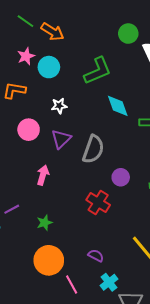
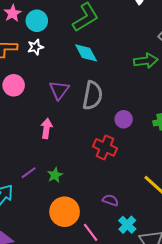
white star: (59, 106) -> (35, 47), moved
cyan diamond: (118, 106) -> (86, 53), moved
pink circle: (29, 130) -> (14, 85), moved
purple line: (12, 209) -> (29, 173), moved

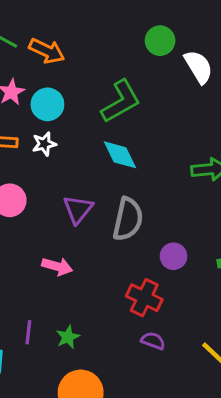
pink arrow: (46, 128) -> (57, 266), turned 96
purple line: (29, 173) -> (28, 332), turned -49
purple semicircle: (110, 200) -> (153, 341), moved

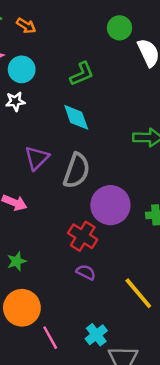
orange arrow: (47, 51) -> (26, 26), size x0.7
green L-shape: (121, 101) -> (82, 74), size x0.7
purple circle: (174, 256) -> (110, 205), size x1.8

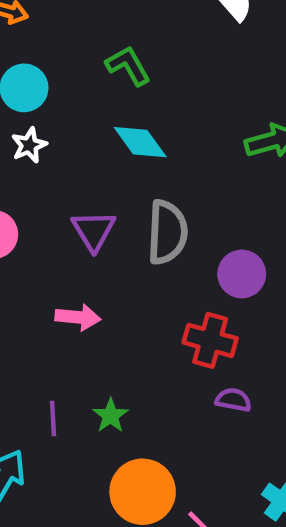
green L-shape: (82, 74) -> (128, 66), turned -80
purple circle: (110, 205) -> (242, 274), size x0.7

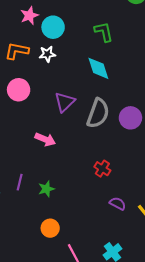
purple circle: (242, 274) -> (130, 118), moved
red cross: (210, 340) -> (102, 169), size x0.7
purple semicircle: (233, 400) -> (118, 203), moved
orange circle: (143, 492) -> (50, 228), size x0.6

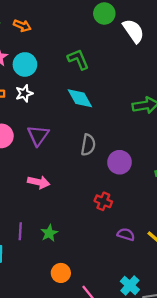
purple triangle: (65, 102) -> (38, 135), moved
gray semicircle: (98, 113) -> (88, 145), size x0.7
purple circle: (130, 118) -> (119, 162), moved

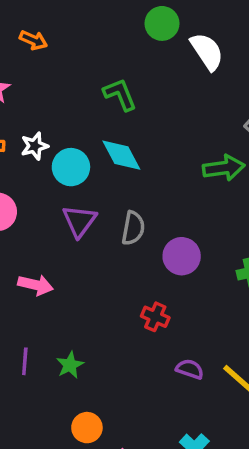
cyan circle: (25, 64) -> (71, 167), moved
purple triangle: (38, 135) -> (79, 221), moved
pink arrow: (39, 182) -> (36, 285), moved

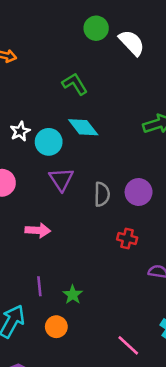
gray semicircle: (133, 228) -> (102, 194), moved
green star: (70, 365) -> (73, 295), moved
orange circle: (87, 428) -> (56, 327), moved

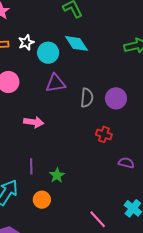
purple triangle: (61, 179) -> (56, 83), turned 50

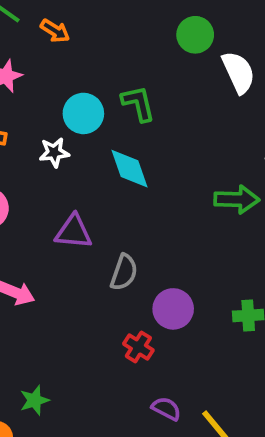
white star: (26, 42) -> (54, 152), moved
cyan circle: (48, 53) -> (83, 113), moved
purple circle: (116, 98) -> (173, 309), moved

